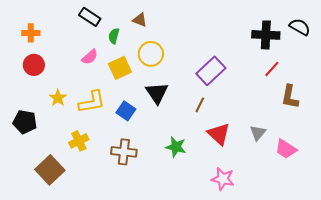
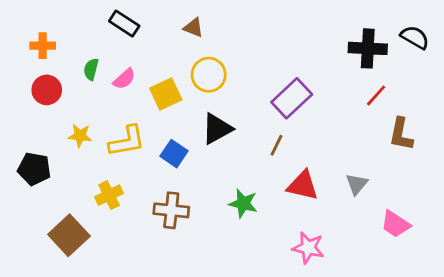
green semicircle: (114, 36) -> (91, 69), moved
black triangle: (157, 93) -> (217, 129), turned 35
yellow star: (58, 98) -> (80, 136), turned -30
red triangle: (219, 134) -> (303, 185), turned -30
pink trapezoid: (286, 149) -> (395, 224), moved

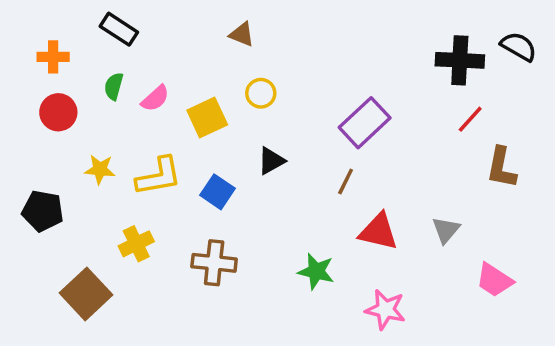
black rectangle: (124, 24) -> (119, 29), moved
yellow circle: (209, 75) -> (261, 93), size x0.7
black triangle: (217, 129) -> (271, 161), size x0.7
green star: (243, 203) -> (316, 271), moved

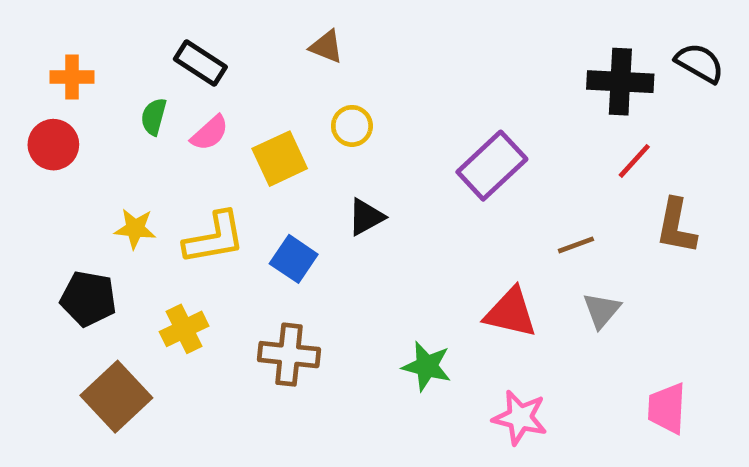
black rectangle: (119, 29) -> (200, 63), moved
red circle: (58, 112) -> (53, 145), moved
brown line: (346, 181) -> (576, 245), moved, turned 44
black pentagon: (43, 211) -> (88, 299), moved
pink trapezoid: (494, 280) -> (667, 408), moved, turned 60

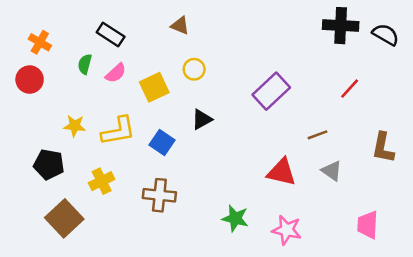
orange cross: (72, 77) -> (40, 42), turned 30
black cross: (620, 82) -> (341, 26), moved
brown L-shape: (676, 226) -> (383, 148), moved
gray triangle: (602, 310) -> (332, 171), turned -35
green star: (427, 366) -> (235, 218), moved

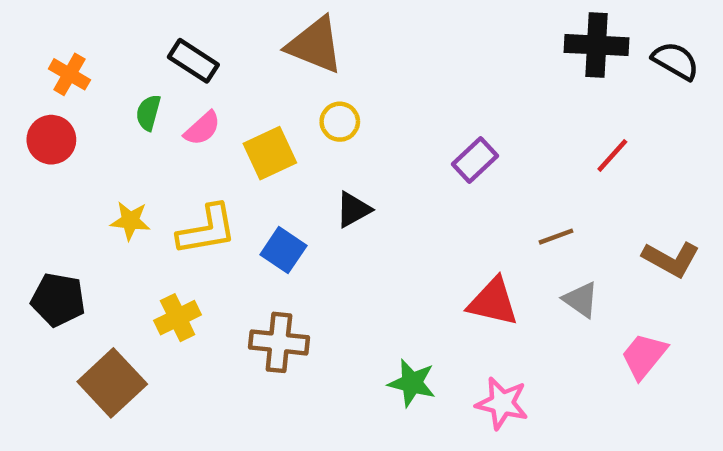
brown triangle: (180, 26) -> (315, 45), size x1.8
purple rectangle: (271, 91) -> (475, 160), size x0.7
brown L-shape: (383, 148) -> (671, 259), turned -72
black pentagon: (49, 164) -> (58, 300), moved
pink trapezoid: (368, 225) -> (644, 356), moved, turned 36

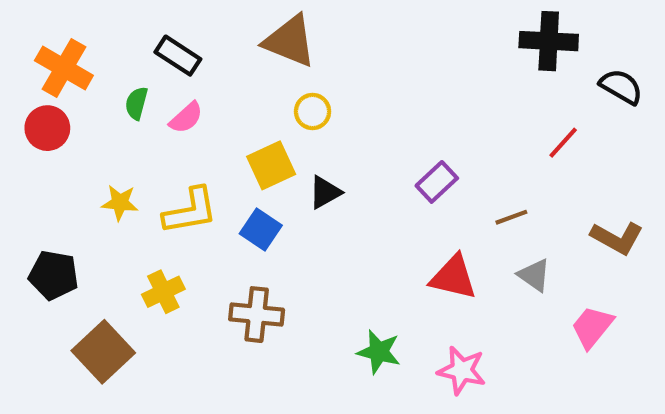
black semicircle: (675, 61) -> (621, 87), moved
orange cross: (69, 74) -> (64, 68), size x1.5
yellow square: (270, 153) -> (271, 165), moved
purple rectangle: (475, 160) -> (437, 182), moved

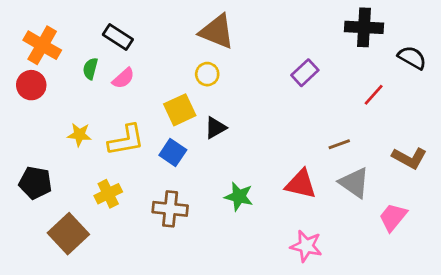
brown triangle: (290, 41) -> (217, 31), moved
purple rectangle: (437, 182) -> (305, 73), moved
gray triangle: (534, 275) -> (354, 183), size x1.4
green star: (379, 352) -> (239, 196), moved

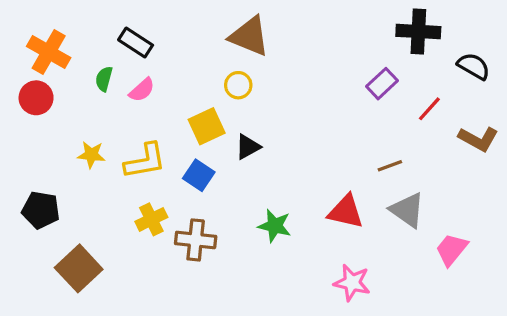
purple rectangle: (305, 73) -> (382, 84), moved
brown L-shape: (409, 158) -> (478, 139), moved
yellow cross: (108, 194) -> (151, 219), moved

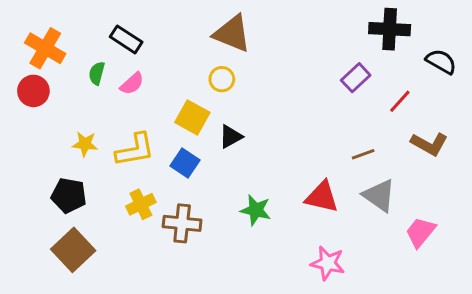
yellow square: (207, 126) -> (192, 117), turned -36
brown L-shape: (478, 139) -> (429, 144), moved
black pentagon: (41, 210) -> (69, 195), moved

